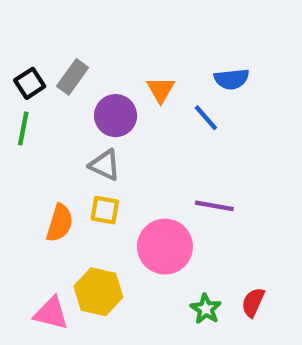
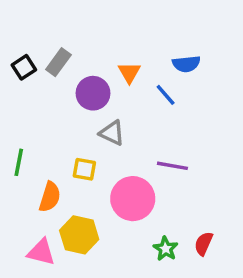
green line: (23, 128) -> (19, 162), moved
gray triangle: (105, 165) -> (112, 133), moved
orange semicircle: (60, 223) -> (50, 197), moved

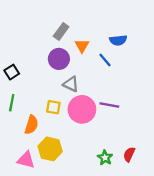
gray rectangle: (58, 62) -> (61, 31), moved
black square: (24, 67) -> (12, 72), moved
pink circle: (133, 199) -> (82, 109), moved

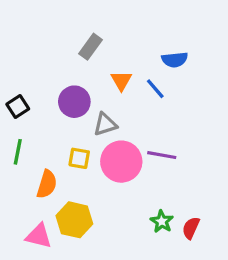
orange triangle: (82, 46) -> (121, 81), moved
purple circle: (59, 59) -> (74, 102), moved
gray triangle: (71, 84) -> (105, 124), turned -42
green star: (105, 158) -> (162, 221), moved

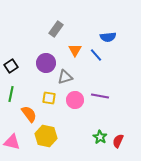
pink circle: (121, 162) -> (75, 100), size x0.7
orange semicircle: (47, 184) -> (29, 114), turned -54
pink triangle: (39, 236) -> (12, 142), moved

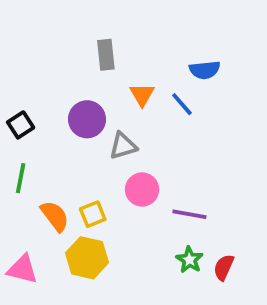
gray rectangle: (56, 29) -> (106, 55), turned -42
purple line: (100, 96) -> (189, 214), moved
yellow square: (49, 98) -> (93, 214), moved, turned -32

